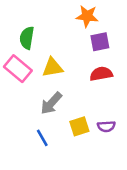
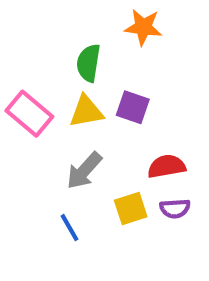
green semicircle: (27, 38) -> (88, 63), moved
purple square: (100, 42) -> (133, 107), moved, turned 30
red semicircle: (101, 74) -> (167, 166), moved

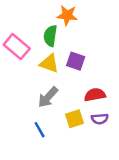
orange star: (143, 27) -> (67, 15), moved
yellow triangle: (86, 111) -> (49, 63), turned 30
pink rectangle: (29, 114) -> (17, 47), moved

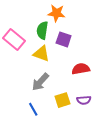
purple square: (76, 61) -> (64, 39), moved
red semicircle: (95, 95) -> (81, 69), moved

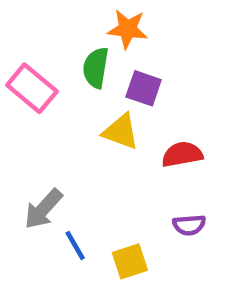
yellow triangle: (41, 54) -> (121, 132), moved
gray arrow: (40, 82) -> (43, 209), moved
yellow square: (63, 100) -> (130, 261), moved

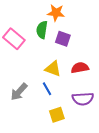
yellow triangle: (121, 132) -> (53, 69), moved
purple semicircle: (189, 225) -> (83, 99), size x1.5
blue line: (75, 245) -> (47, 89), moved

